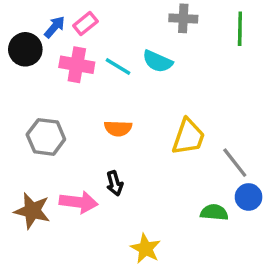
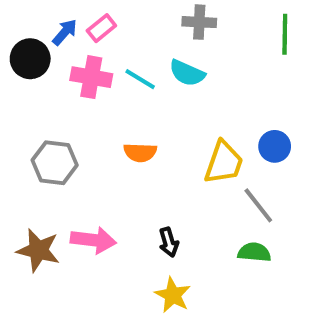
gray cross: (183, 18) -> (199, 22), moved
gray line: (235, 163) -> (258, 205), moved
black arrow: (115, 183) -> (169, 242), moved
blue circle: (249, 197) -> (275, 146), moved

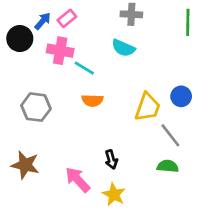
cyan line: (140, 79) -> (84, 68), moved
pink arrow: (93, 240) -> (78, 180), moved, turned -140

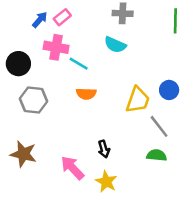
black circle: (20, 39) -> (18, 64), moved

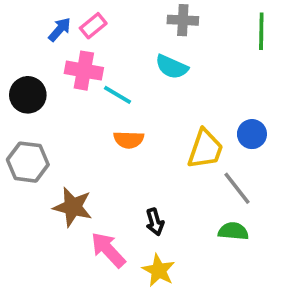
gray hexagon: (33, 100) -> (28, 162), moved
brown star: (23, 154) -> (73, 207), moved

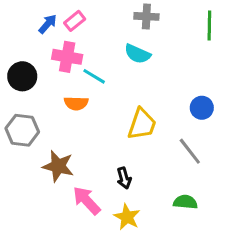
orange semicircle: (129, 140) -> (76, 103), moved
yellow trapezoid: (205, 149) -> (142, 124), moved
green semicircle: (233, 231) -> (185, 202), moved

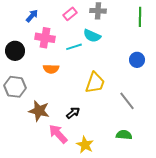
pink rectangle: (75, 21) -> (70, 14), moved
cyan line: (94, 76) -> (74, 47), moved, turned -49
blue circle: (202, 108) -> (137, 60), moved
black arrow: (124, 178) -> (73, 113), moved, turned -112

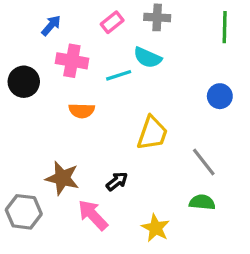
gray hexagon: (15, 87) -> (24, 212), moved
green semicircle: (124, 135) -> (202, 202), moved
yellow star: (85, 145) -> (156, 228), moved

